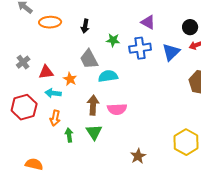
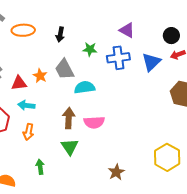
orange star: (70, 79) -> (40, 76), moved
green arrow: (69, 135) -> (40, 167), moved

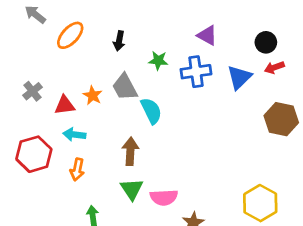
orange ellipse: (23, 30) -> (70, 35), turned -45
cyan semicircle: (85, 87) -> (151, 111), turned 72
pink semicircle: (94, 122) -> (164, 197), moved

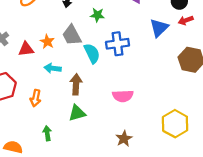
blue cross: (196, 72) -> (118, 44), moved
cyan arrow: (74, 135) -> (53, 68), moved
green triangle: (132, 189) -> (77, 113), turned 48
pink semicircle: (164, 197) -> (123, 96), moved

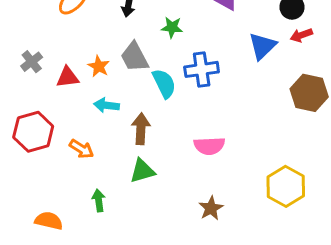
orange arrow: (36, 98) -> (82, 149), turned -70

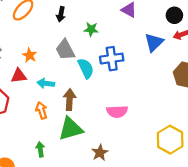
orange star: (99, 66) -> (30, 55), moved
red triangle: (67, 77) -> (19, 76), moved
orange arrow: (82, 149) -> (41, 110), moved, turned -140
green triangle: (142, 171) -> (71, 129), size x1.4
brown star: (211, 208) -> (100, 153), moved

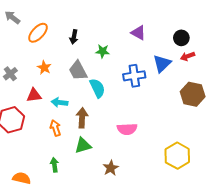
orange star: (30, 55) -> (44, 68), moved
blue cross: (112, 59) -> (134, 76), moved
green triangle: (71, 129) -> (83, 145), size x0.7

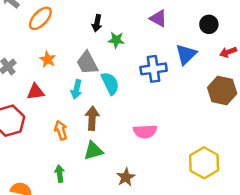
black arrow: (74, 37) -> (97, 23), moved
red arrow: (188, 56) -> (228, 52), moved
cyan arrow: (60, 102) -> (76, 89), moved, turned -84

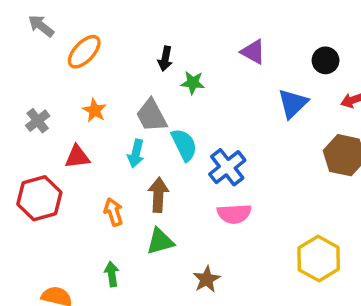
blue cross: (154, 69) -> (227, 167), moved, turned -30

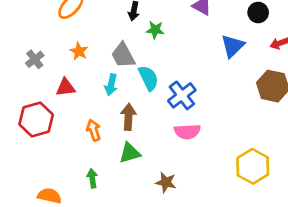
brown star: (207, 279) -> (166, 182), turned -30

